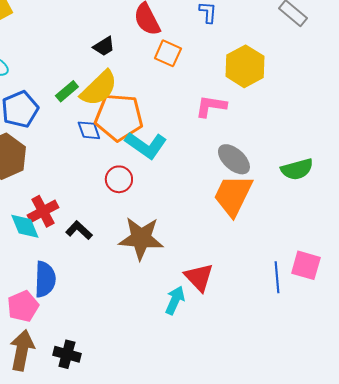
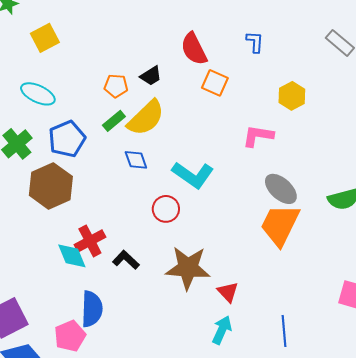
yellow hexagon: (245, 66) -> (292, 96), size x0.7
orange pentagon: (119, 117) -> (116, 86), moved, size x0.5
red triangle: (199, 277) -> (228, 292), moved, size x0.7
blue line: (277, 277) -> (284, 331), moved

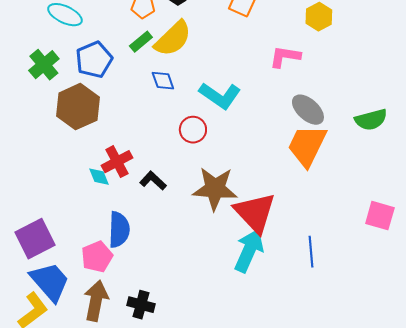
cyan diamond: (72, 256) -> (99, 177), size x0.7
red triangle: (228, 292) -> (255, 213), size x2.0
cyan arrow: (222, 330) -> (249, 251), size x1.5

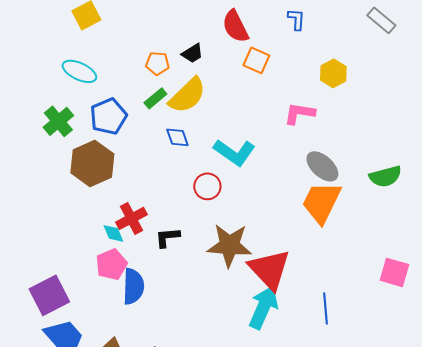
black L-shape: (153, 181) -> (167, 237), turned -48
pink pentagon: (97, 257) -> (111, 264), moved

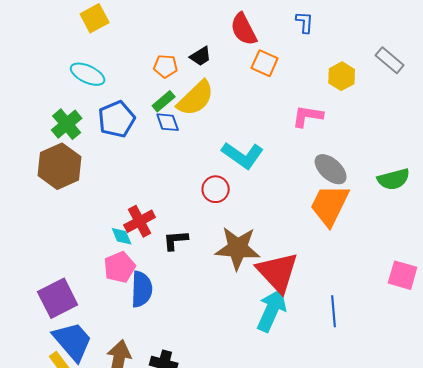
gray rectangle: (381, 20) -> (390, 60), moved
blue diamond: (177, 137) -> (168, 122), moved
brown hexagon: (92, 163) -> (60, 166), moved

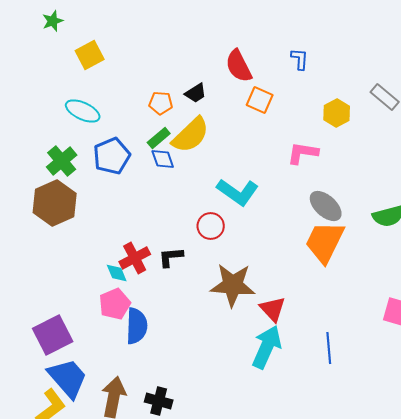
black L-shape: (176, 240) -> (171, 257), moved
red triangle: (278, 272) -> (273, 309), size x0.6

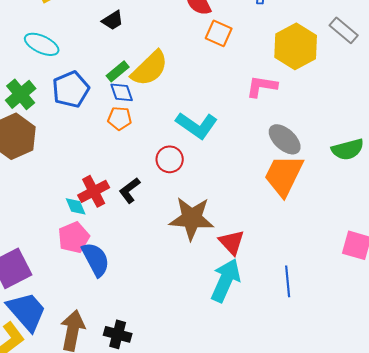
black trapezoid: (196, 93) -> (113, 20), moved
orange pentagon: (161, 103) -> (120, 118), moved
yellow hexagon: (337, 113) -> (296, 46), size x1.6
black L-shape: (171, 257) -> (130, 190), turned -32
blue semicircle: (137, 326) -> (96, 259), turned -30

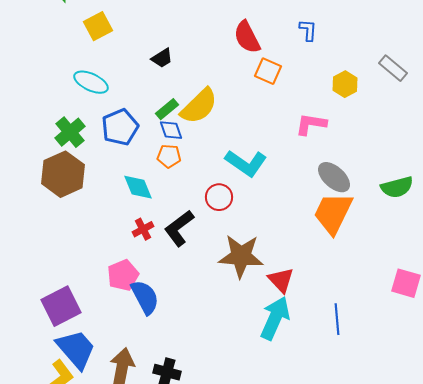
yellow hexagon: (296, 46) -> (345, 84), size x0.6
black L-shape: (130, 190) -> (179, 228), size x1.4
red cross: (94, 191) -> (143, 229), size x0.7
cyan diamond: (76, 206) -> (138, 187), moved, size x1.4

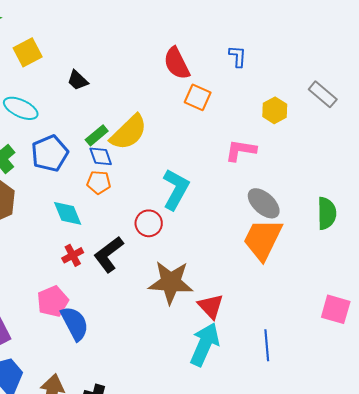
black trapezoid: (162, 58) -> (78, 80), moved, turned 75
cyan L-shape: (246, 163) -> (176, 189), turned -96
green semicircle: (397, 187) -> (327, 213), turned -76

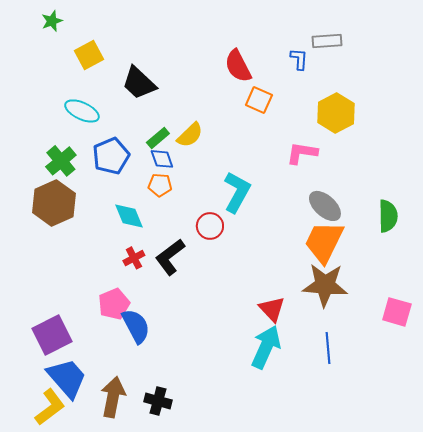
black trapezoid: (78, 80) -> (139, 83), size x1.6
gray rectangle: (323, 94) -> (327, 41), moved, turned -44
yellow hexagon: (275, 110) -> (336, 113), size x1.5
yellow semicircle: (129, 132) -> (190, 135), size x0.7
brown star: (171, 282) -> (325, 285), moved

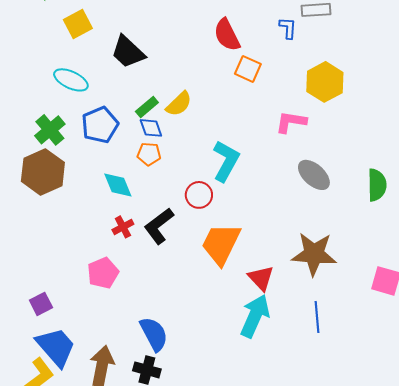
orange trapezoid: (324, 242) -> (221, 244), moved
blue semicircle: (136, 326) -> (154, 334), moved
purple square: (52, 335) -> (41, 304), size x0.6

